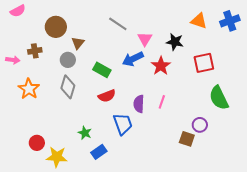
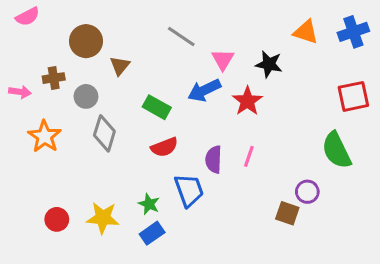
gray circle: (68, 60) -> (86, 96), moved
red square: (204, 63) -> (353, 96), moved
green star: (85, 133) -> (149, 204), moved
yellow star: (57, 157) -> (103, 218), moved

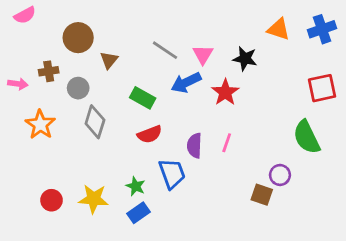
gray line: (181, 37) -> (165, 50), moved

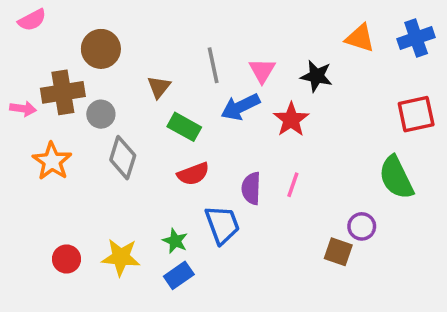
gray line: (165, 50) -> (213, 65), turned 44
brown triangle: (109, 60) -> (159, 87), moved
brown cross: (49, 71) -> (63, 92), size x1.6

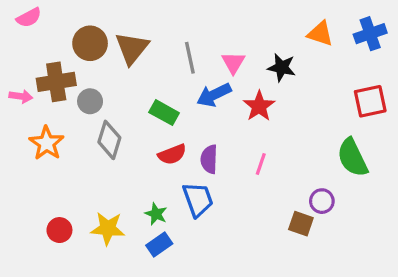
brown triangle: (159, 87) -> (132, 48), moved, size x1.6
purple semicircle: (251, 188) -> (209, 159), moved

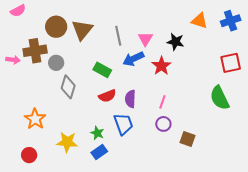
orange star: (47, 143) -> (35, 119), moved
purple circle: (322, 201) -> (163, 124), moved
red circle: (59, 230) -> (29, 155), moved

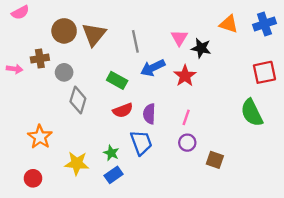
pink triangle: (145, 39) -> (179, 38), moved
brown cross: (35, 51) -> (40, 59), size x0.7

